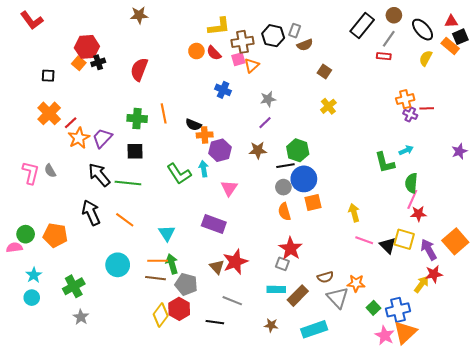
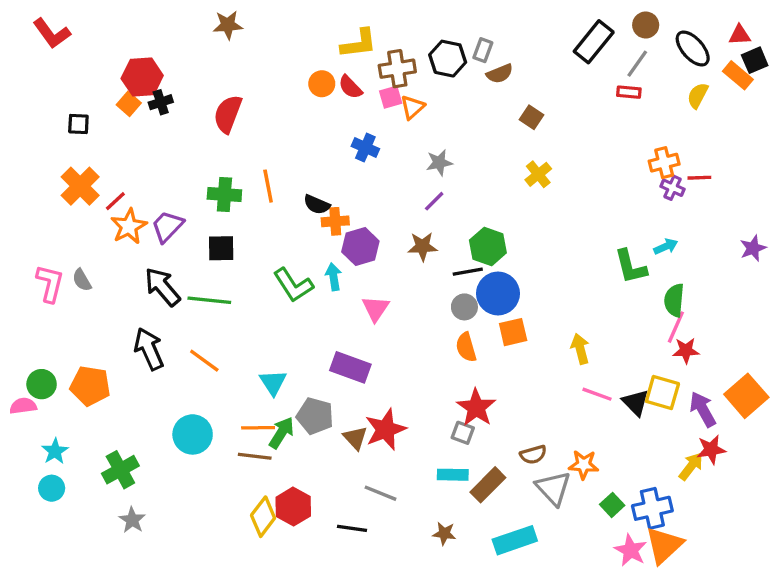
green arrow: (172, 264) -> (282, 433), turned 48
gray pentagon: (186, 284) -> (315, 416), moved

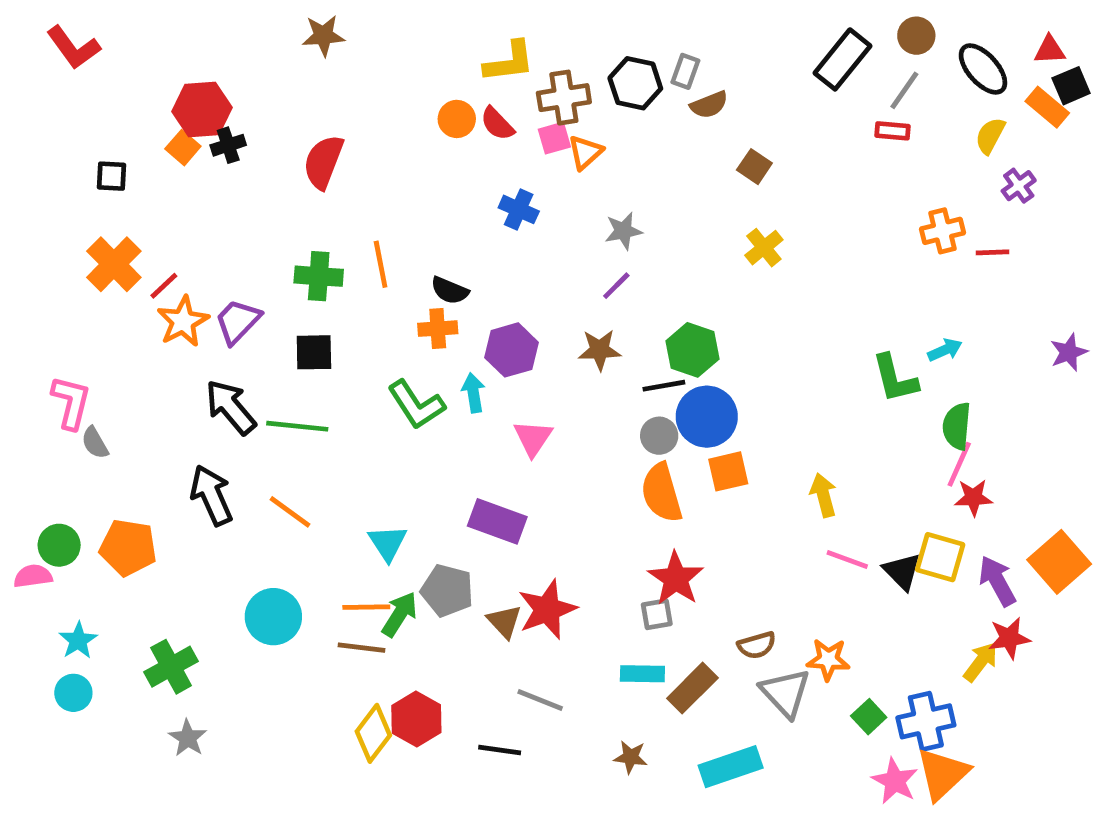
purple cross: (673, 188) -> (1019, 186), moved, turned 30
orange cross: (335, 221) -> (438, 329), moved
gray semicircle: (82, 280) -> (95, 443), moved
orange semicircle: (466, 347) -> (662, 493), size x1.4
gray square: (463, 433) -> (657, 614), turned -30

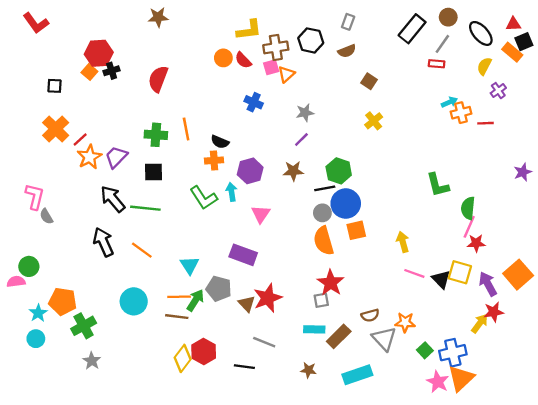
gray rectangle: (685, 71) -> (348, 22), moved
cyan arrow: (945, 350) -> (449, 102), moved
orange pentagon: (128, 548) -> (63, 301), moved

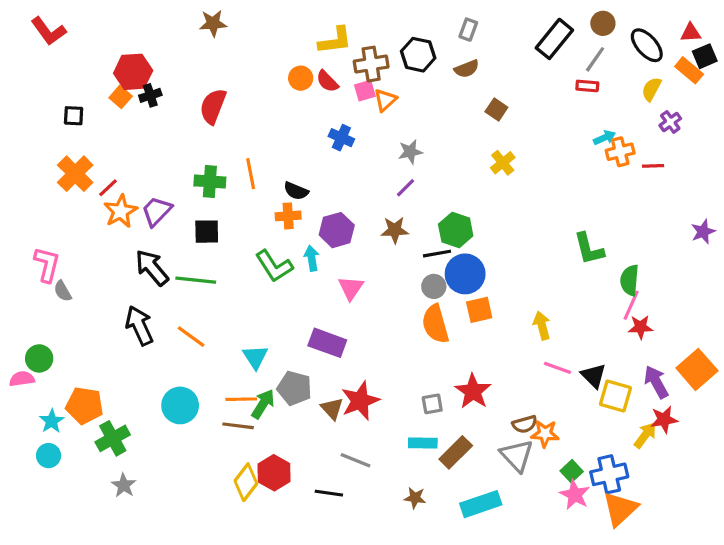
yellow square: (460, 272) -> (615, 396), moved
red star: (331, 283) -> (473, 391), moved
brown semicircle: (370, 315) -> (525, 424), moved
pink star: (438, 382) -> (575, 495), moved

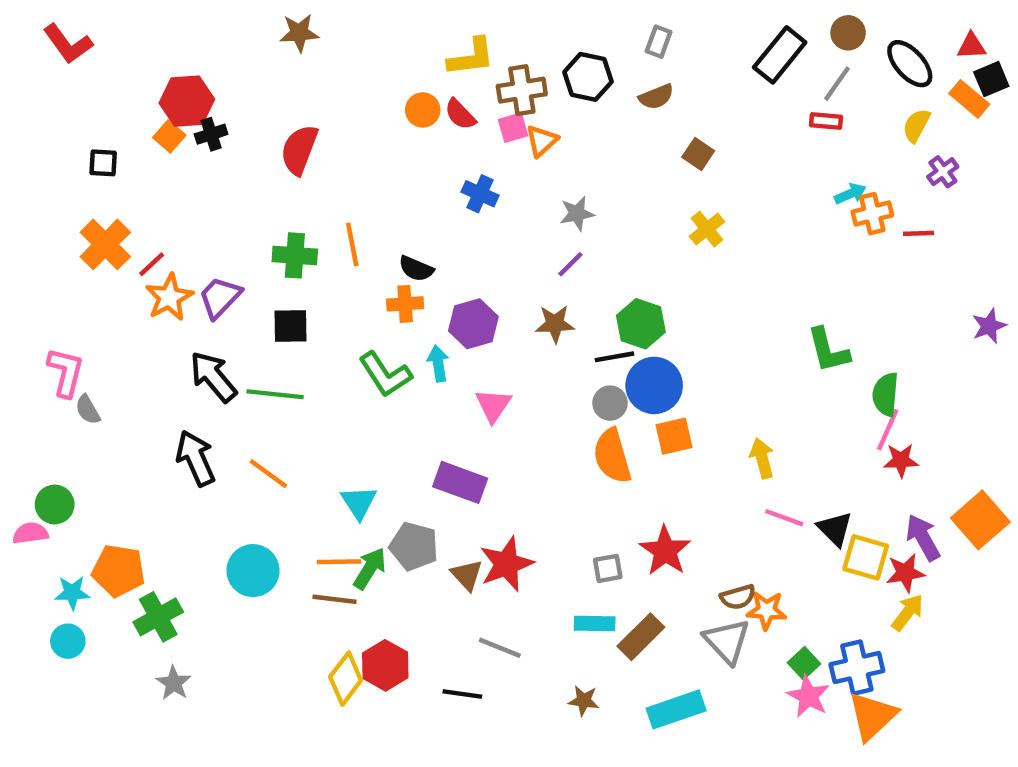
red star: (664, 420) -> (905, 573), moved
cyan star: (52, 421) -> (72, 593), turned 30

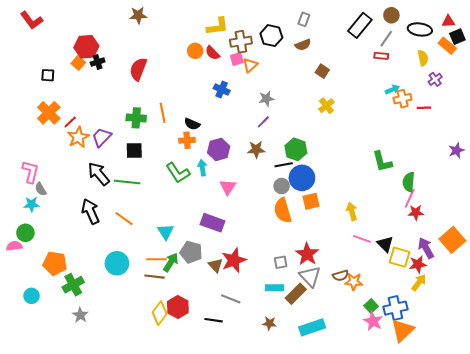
black ellipse: (910, 64) -> (420, 29), turned -40
yellow semicircle: (916, 125) -> (423, 58), turned 140
cyan star: (72, 593) -> (32, 204), moved
gray triangle: (727, 641) -> (310, 277), moved

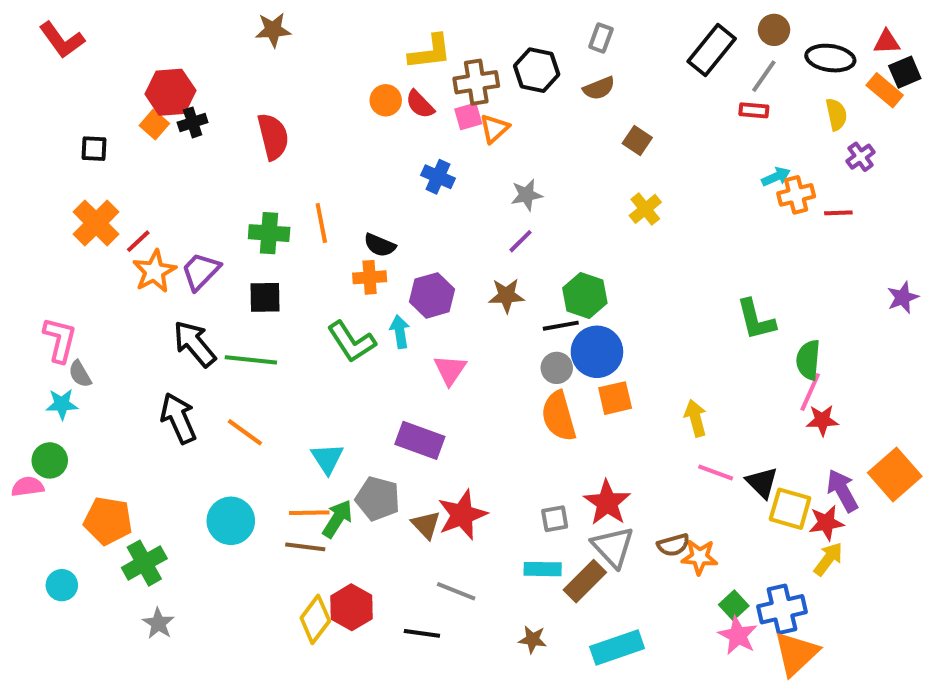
red semicircle: (138, 69) -> (273, 137), turned 145

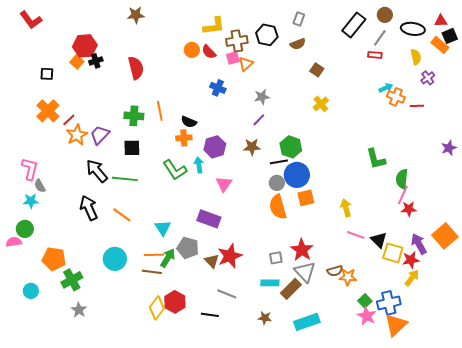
orange cross: (796, 195) -> (396, 97), turned 36

